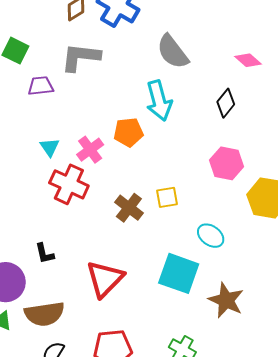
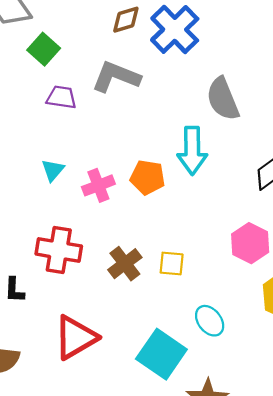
red cross: (69, 184) -> (59, 250), moved, turned -30

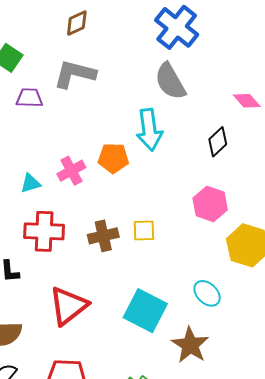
blue cross: (175, 29) -> (177, 27), moved
cyan triangle: (53, 170) -> (31, 183), moved, turned 40
brown cross: (125, 264) -> (103, 236), turned 32
cyan ellipse: (210, 321) -> (207, 293), moved

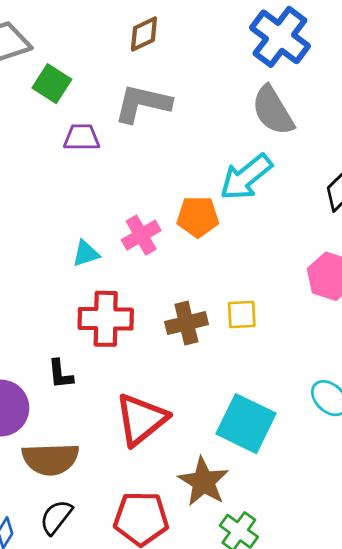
cyan arrow: (149, 130) -> (246, 177), turned 60
brown star: (190, 345) -> (203, 482), moved

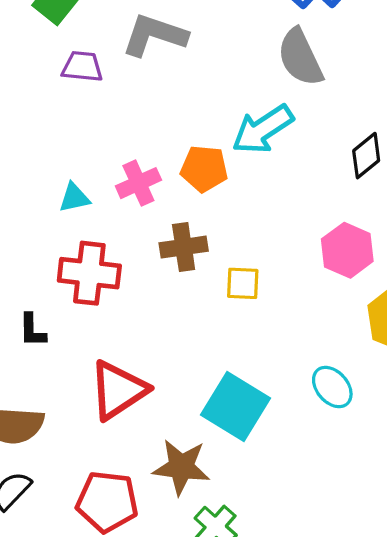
brown cross: (186, 323) -> (184, 247), moved
brown star: (203, 482) -> (181, 467), turned -30

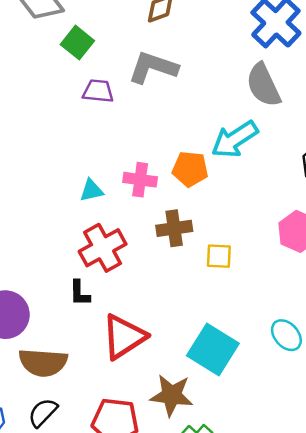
pink cross: (138, 183) -> (140, 180), turned 32
red cross: (89, 273) -> (103, 248), turned -36
black L-shape: (32, 330) -> (80, 293), moved

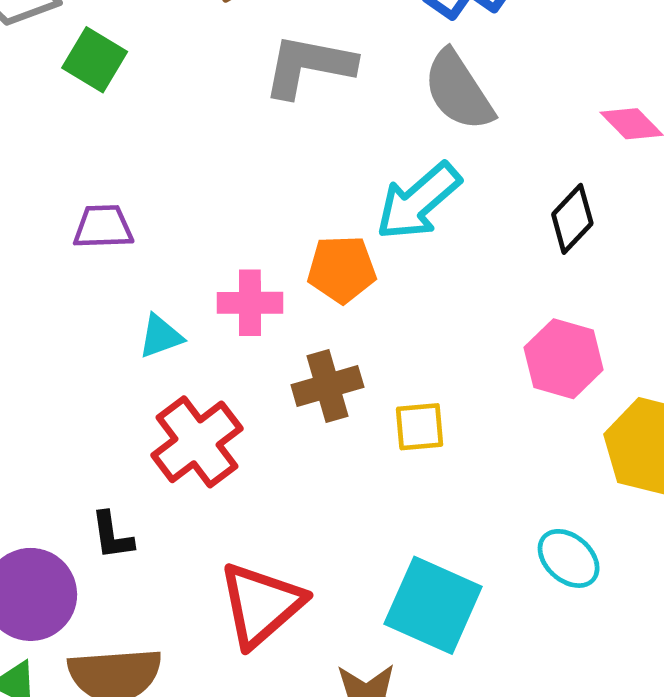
gray L-shape: (153, 67) -> (309, 66), moved
purple trapezoid: (98, 91) -> (103, 227), moved
black L-shape: (80, 293) -> (112, 536), moved

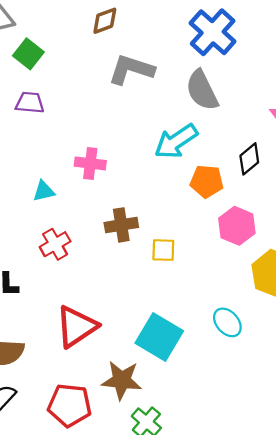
purple trapezoid: (103, 227) -> (30, 103), moved
orange pentagon: (342, 269) -> (207, 181), moved
pink cross: (250, 303) -> (90, 163), moved
red cross: (197, 442) -> (55, 244), size x0.7

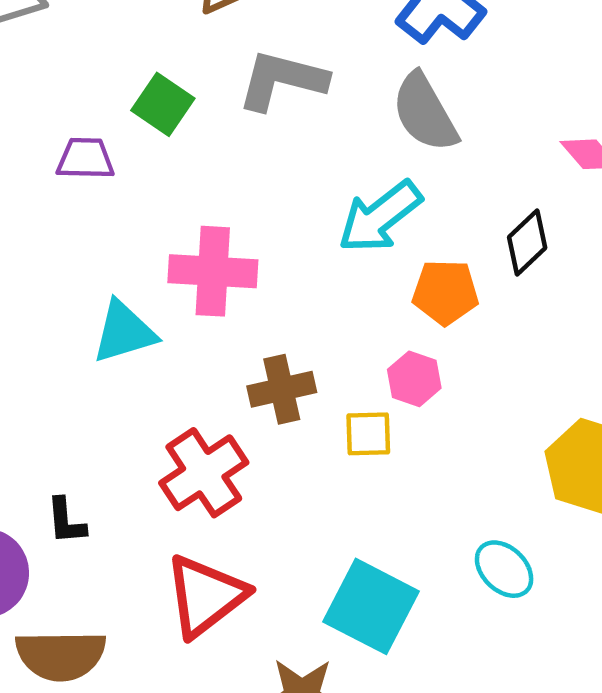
green square: (28, 54) -> (163, 104), moved
pink cross: (90, 163) -> (213, 271), size x1.4
cyan triangle: (44, 191) -> (124, 332), size x1.5
pink hexagon: (237, 226) -> (414, 379), moved, size x0.7
red cross: (55, 244) -> (204, 473), moved, size x1.4

